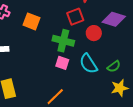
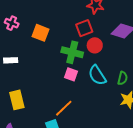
red circle: (94, 33) -> (95, 45), moved
green semicircle: (114, 66) -> (123, 78), turned -40

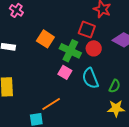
red square: (84, 28) -> (87, 30), turned 30
orange square: (41, 33) -> (45, 39), moved

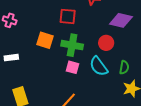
red square: (87, 30) -> (68, 16), moved
red circle: (94, 48) -> (106, 43), moved

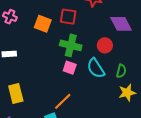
purple diamond: (121, 20) -> (121, 24), turned 45
orange square: (45, 40) -> (43, 24), moved

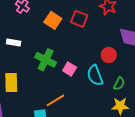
green cross: (71, 45) -> (46, 60), moved

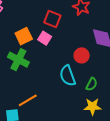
orange square: (53, 20) -> (24, 36), moved, turned 30
pink square: (70, 69) -> (45, 38), moved

